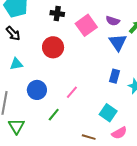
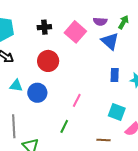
cyan triangle: (16, 64) -> (16, 86), turned 32
blue circle: (37, 90) -> (37, 93), moved

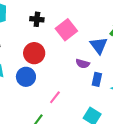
purple semicircle: (100, 21) -> (83, 64), moved
blue circle: (37, 93) -> (26, 77), moved

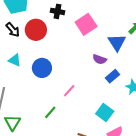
red circle: (34, 53) -> (36, 30), moved
blue rectangle: (97, 79) -> (112, 76), turned 32

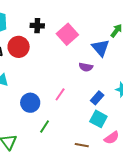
blue circle: (42, 68) -> (30, 103), moved
blue rectangle: (112, 76) -> (97, 98), moved
pink line: (69, 91) -> (60, 94), moved

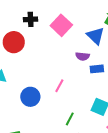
blue rectangle: (97, 98) -> (97, 69), moved, turned 48
green line: (45, 127) -> (70, 119), moved

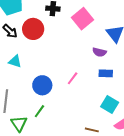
blue rectangle: (97, 69) -> (106, 73), moved
green line: (70, 119) -> (39, 111), moved

